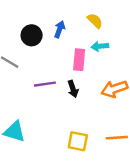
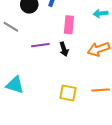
cyan arrow: (100, 46) -> (101, 14), moved

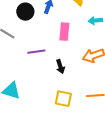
black arrow: (64, 49) -> (60, 67), moved

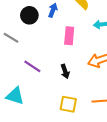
purple line: (36, 52) -> (32, 66), moved, turned 42

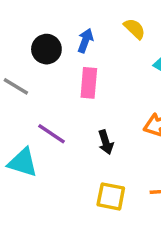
pink rectangle: (69, 36) -> (89, 83), moved
cyan triangle: (15, 96) -> (23, 163), moved

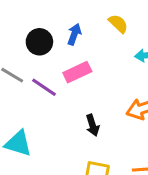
pink rectangle: (89, 83) -> (77, 72), turned 60
purple line: (52, 134) -> (44, 87), moved

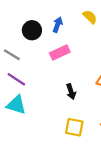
purple line: (44, 87) -> (16, 79), moved

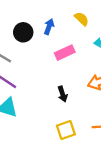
pink rectangle: (60, 53) -> (65, 53), moved
yellow square: (74, 127) -> (66, 130), turned -30

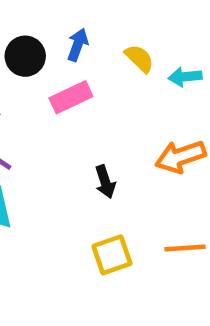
yellow semicircle: (82, 19) -> (139, 58), moved
pink rectangle: (65, 53) -> (71, 97), moved

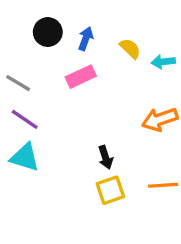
black circle: (25, 56) -> (48, 32), moved
black arrow: (105, 182) -> (105, 157), moved

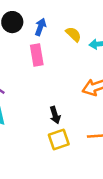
pink rectangle: (81, 77) -> (37, 55), turned -75

